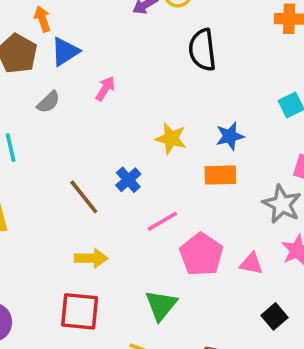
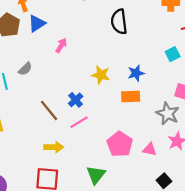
gray semicircle: (48, 102) -> (25, 69), moved
pink line: (162, 221) -> (79, 122), moved

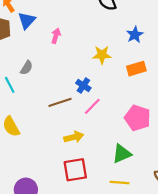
blue star: (136, 73) -> (135, 35), moved
brown line: (49, 110) -> (60, 102), turned -55
green triangle: (96, 175) -> (122, 154), turned 42

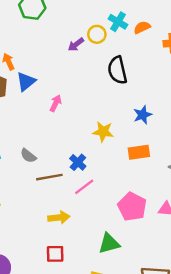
gray semicircle: (26, 68) -> (28, 156), moved, turned 88
red square: (75, 170) -> (55, 254), size x0.7

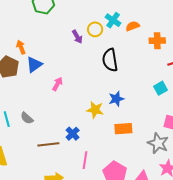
purple arrow: (76, 44) -> (77, 37), turned -88
blue star: (143, 115) -> (116, 99), moved
gray semicircle: (28, 156) -> (27, 118), moved
pink line: (84, 187) -> (85, 160), moved, turned -48

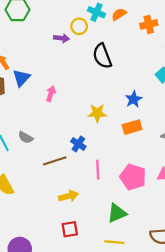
purple arrow: (77, 37) -> (62, 38), turned -40
blue star: (116, 99) -> (134, 99), moved

